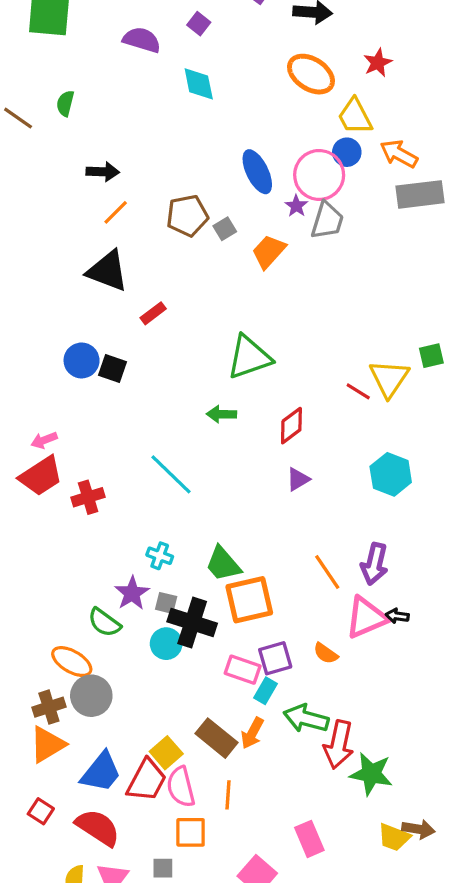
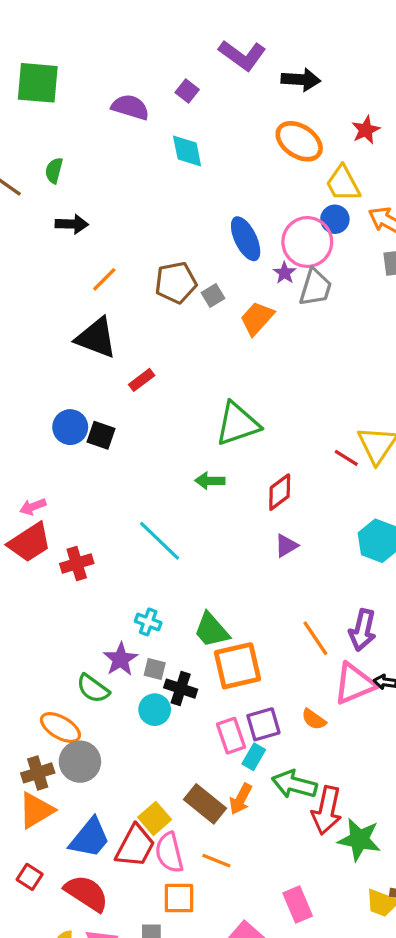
black arrow: (103, 172) -> (72, 224), moved
black cross: (192, 622) -> (181, 689), size x0.7
pink rectangle: (243, 670) -> (231, 736), turned 52
orange line: (228, 795) -> (216, 861), turned -72

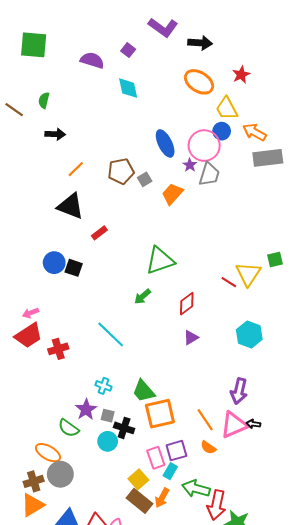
green arrow: (210, 481) -> (143, 297), turned -42
orange line: (315, 638) -> (205, 420), moved
yellow square: (155, 818) -> (138, 479), moved

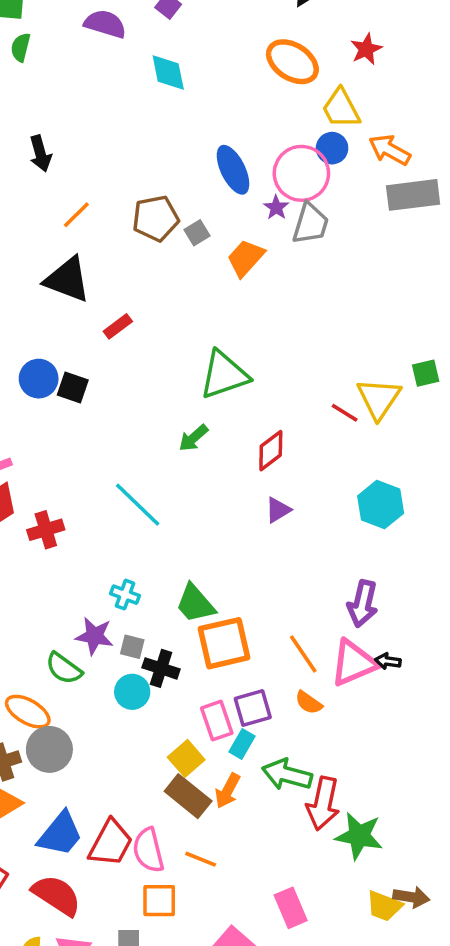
green semicircle: (44, 100) -> (21, 47), moved
black arrow: (55, 134) -> (40, 154), turned 72
purple star: (86, 409) -> (94, 636), turned -30

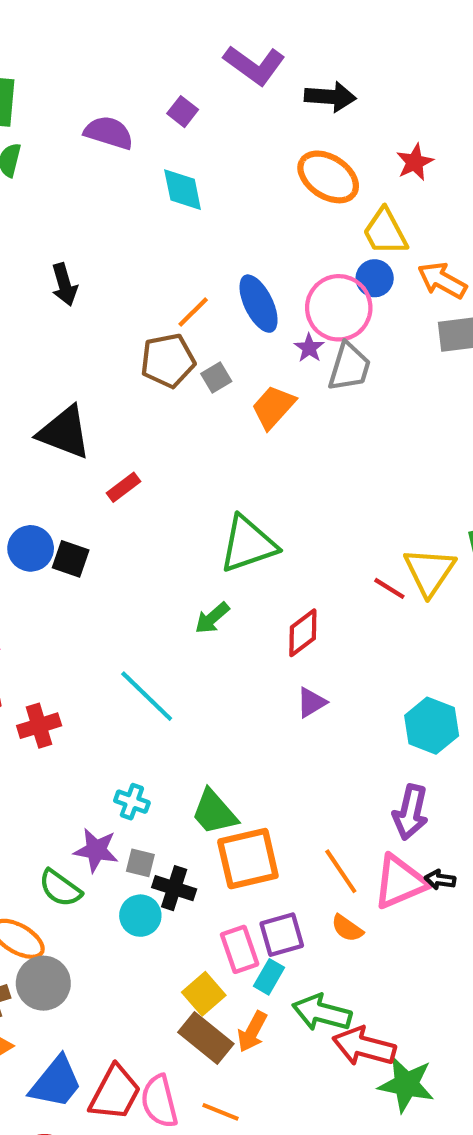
black arrow: (40, 154) -> (64, 285), moved
orange line: (76, 215) -> (193, 312), moved
cyan hexagon: (381, 505) -> (432, 726), moved
red arrow: (323, 803) -> (364, 1046), turned 93

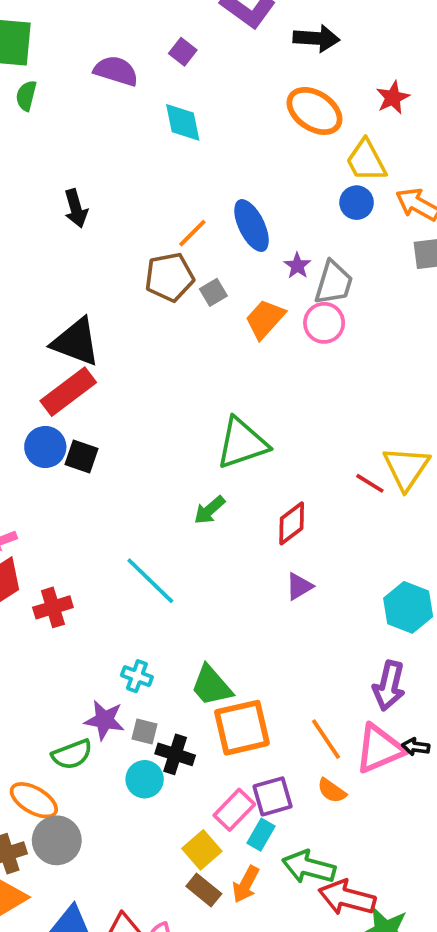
pink circle: (339, 308) -> (324, 323), moved, size x0.7
red rectangle: (123, 487) -> (68, 392), moved, size x1.8
green semicircle: (60, 888) -> (72, 754), turned -57
pink rectangle: (240, 949) -> (234, 810), turned 63
brown rectangle: (206, 1038) -> (204, 890), size x0.7

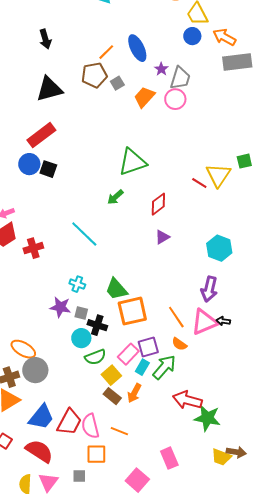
black triangle: (76, 342) -> (49, 89), moved, turned -36
green semicircle: (72, 754) -> (95, 357), moved
green arrow: (309, 867) -> (164, 367), moved, turned 116

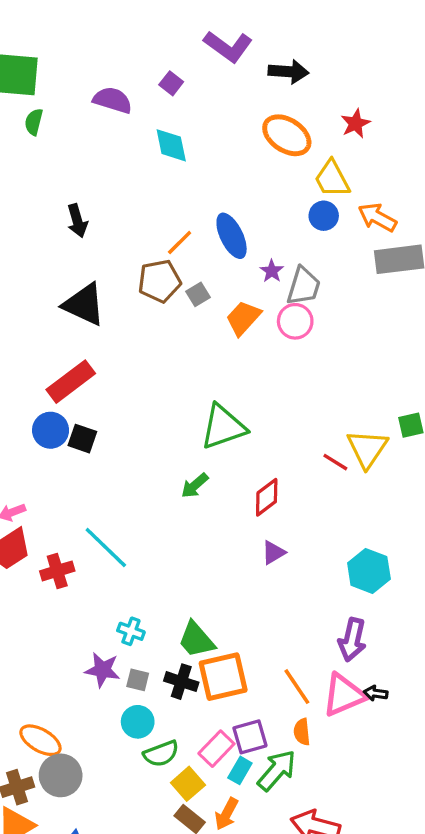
black triangle: (49, 89) -> (84, 305), turned 40
cyan line: (84, 234) -> (106, 548), moved
black cross: (97, 325) -> (181, 682), moved
orange semicircle: (179, 344) -> (302, 732), turned 49

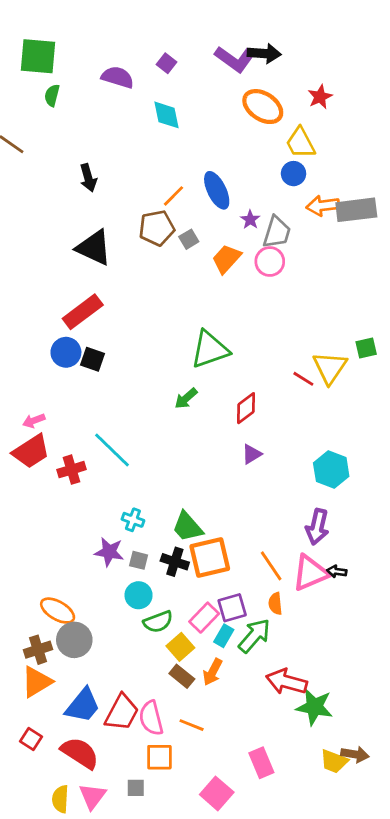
purple L-shape: (228, 46) -> (235, 59), moved
orange arrow: (377, 217) -> (323, 206), moved, turned -36

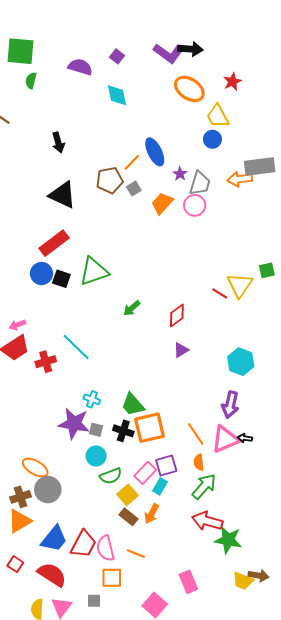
orange line: (173, 196) -> (132, 162), moved
orange arrow: (323, 206) -> (240, 179), moved
green triangle: (210, 349) -> (94, 271), moved
purple star: (109, 552) -> (74, 423), size x1.4
green arrow: (254, 636) -> (204, 486), moved

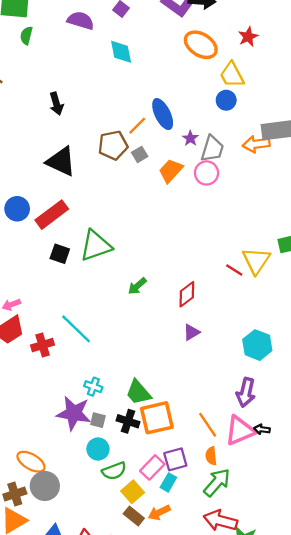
blue circle: (41, 274) -> (17, 209), moved
orange arrow: (152, 514) -> (159, 513), turned 36

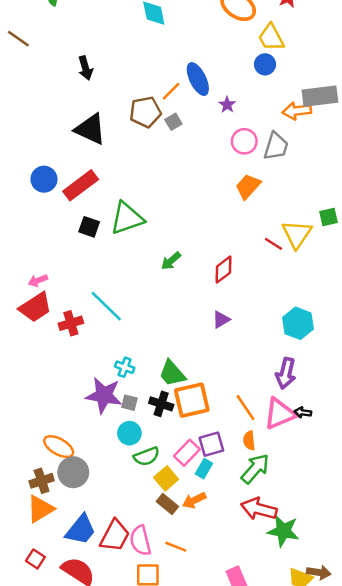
gray trapezoid: (212, 149) -> (276, 146), moved
orange trapezoid: (171, 171) -> (248, 186), moved
purple triangle: (192, 332) -> (221, 320), moved

